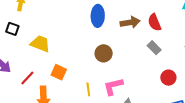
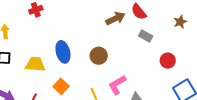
blue ellipse: (98, 16) -> (63, 52), moved
orange square: (59, 72) -> (61, 86), turned 35

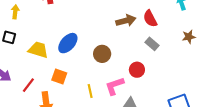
blue ellipse: (63, 52) -> (68, 43), turned 45
red circle: (168, 61) -> (137, 70), moved
orange square: (61, 86) -> (59, 76), turned -35

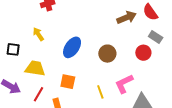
yellow arrow: (15, 12) -> (38, 34), moved, turned -32
yellow trapezoid: (38, 50) -> (35, 68), moved
red circle: (137, 70) -> (143, 53), moved

